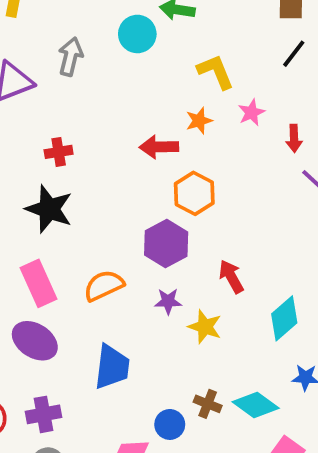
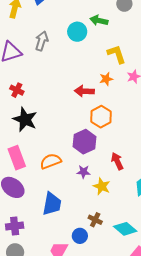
red cross: (59, 152) -> (17, 90), moved, turned 32
brown cross: (208, 404) -> (95, 220), moved

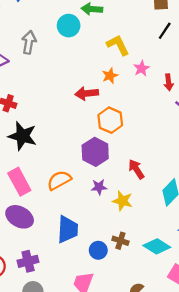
blue circle: (80, 236) -> (98, 250), moved

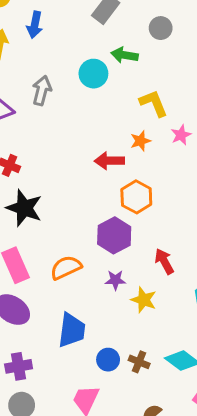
brown cross: (120, 241) -> (139, 362), moved

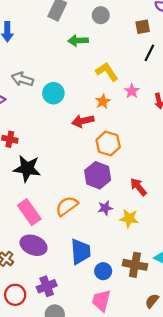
cyan circle: (93, 74) -> (53, 93), moved
gray arrow: (42, 91) -> (22, 79), turned -75
blue circle: (108, 360) -> (103, 271), moved
brown cross: (139, 362) -> (135, 265), size x1.5

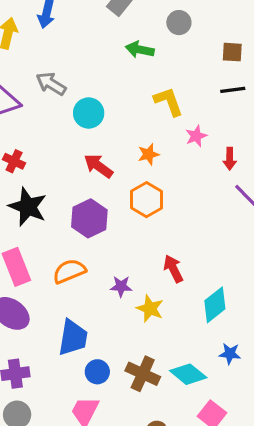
black line: (149, 53) -> (233, 90), turned 42
orange star: (103, 101) -> (148, 154), moved
red arrow: (83, 121) -> (98, 166), moved, turned 35
purple hexagon: (98, 175) -> (89, 218), moved

